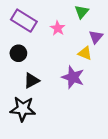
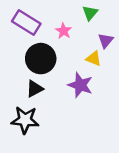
black circle: (18, 53) -> (41, 59), moved, size x1.6

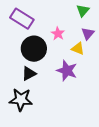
green triangle: (90, 13) -> (83, 11), moved
pink star: (64, 31) -> (58, 34), moved

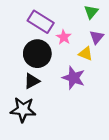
purple rectangle: (22, 19) -> (41, 22), moved

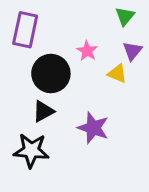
purple rectangle: (41, 22) -> (25, 30), moved, turned 70
purple star: (74, 78) -> (93, 128), moved

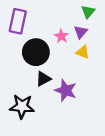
purple triangle: (132, 51) -> (81, 32), moved
black triangle: (43, 111) -> (43, 79), moved

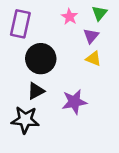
pink star: (61, 36) -> (70, 17), moved
black triangle: (43, 79) -> (36, 91), moved
purple star: (66, 90) -> (74, 102), turned -30

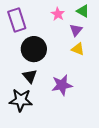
green triangle: (99, 13) -> (83, 11), turned -40
purple rectangle: (20, 24) -> (17, 20), turned -30
black triangle: (36, 91) -> (30, 76), turned -42

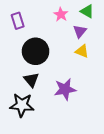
purple rectangle: (17, 20) -> (18, 21), size x0.7

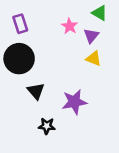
pink star: (61, 14) -> (70, 26), moved
black circle: (36, 51) -> (19, 59), moved
black star: (22, 105) -> (47, 126), moved, size x0.6

